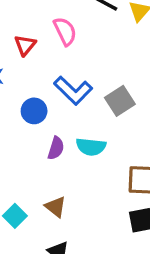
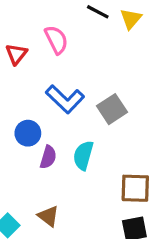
blue circle: (34, 111) -> (28, 133), moved
cyan semicircle: (91, 147) -> (83, 155), turned 100

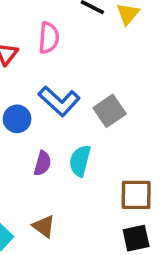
pink semicircle: (56, 40) -> (49, 38), turned 32
blue circle: (28, 133) -> (17, 119), moved

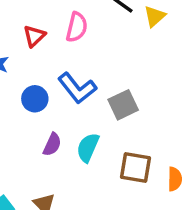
brown square: (136, 195) -> (136, 167), moved

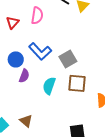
purple semicircle: (52, 144) -> (24, 76), moved
brown square: (136, 167) -> (77, 83), moved

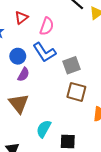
pink semicircle: (37, 16) -> (47, 26), moved
cyan semicircle: (49, 86) -> (44, 129), moved
brown triangle: (26, 121) -> (19, 103), moved, size x1.5

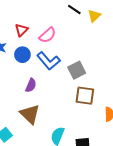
pink semicircle: (47, 26) -> (47, 35), turned 36
blue circle: (18, 56) -> (22, 55), moved

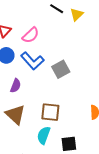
brown square: (85, 96) -> (50, 112), moved

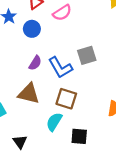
blue L-shape: (32, 61) -> (60, 68), moved
brown triangle: (15, 115) -> (29, 94), turned -40

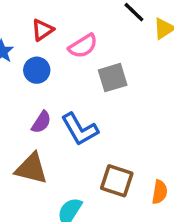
gray square: (87, 55) -> (113, 78), moved
brown square: (66, 99) -> (117, 181), moved

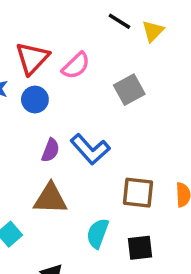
red triangle: (42, 30) -> (32, 58), size x1.5
gray square: (113, 78) -> (129, 90), moved

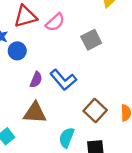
red triangle: (32, 58) -> (25, 16), turned 30
blue circle: (35, 100) -> (17, 51), moved
brown square: (138, 193) -> (95, 110), turned 35

